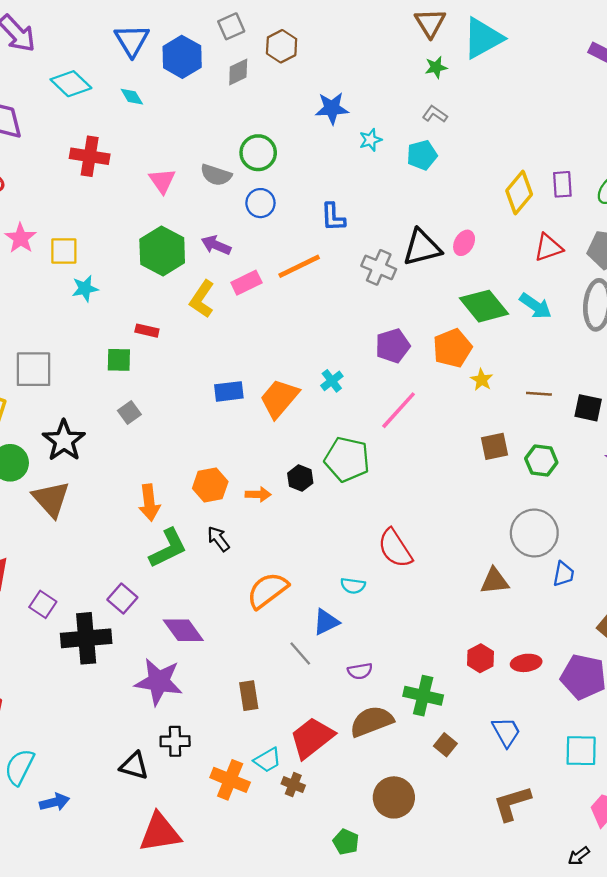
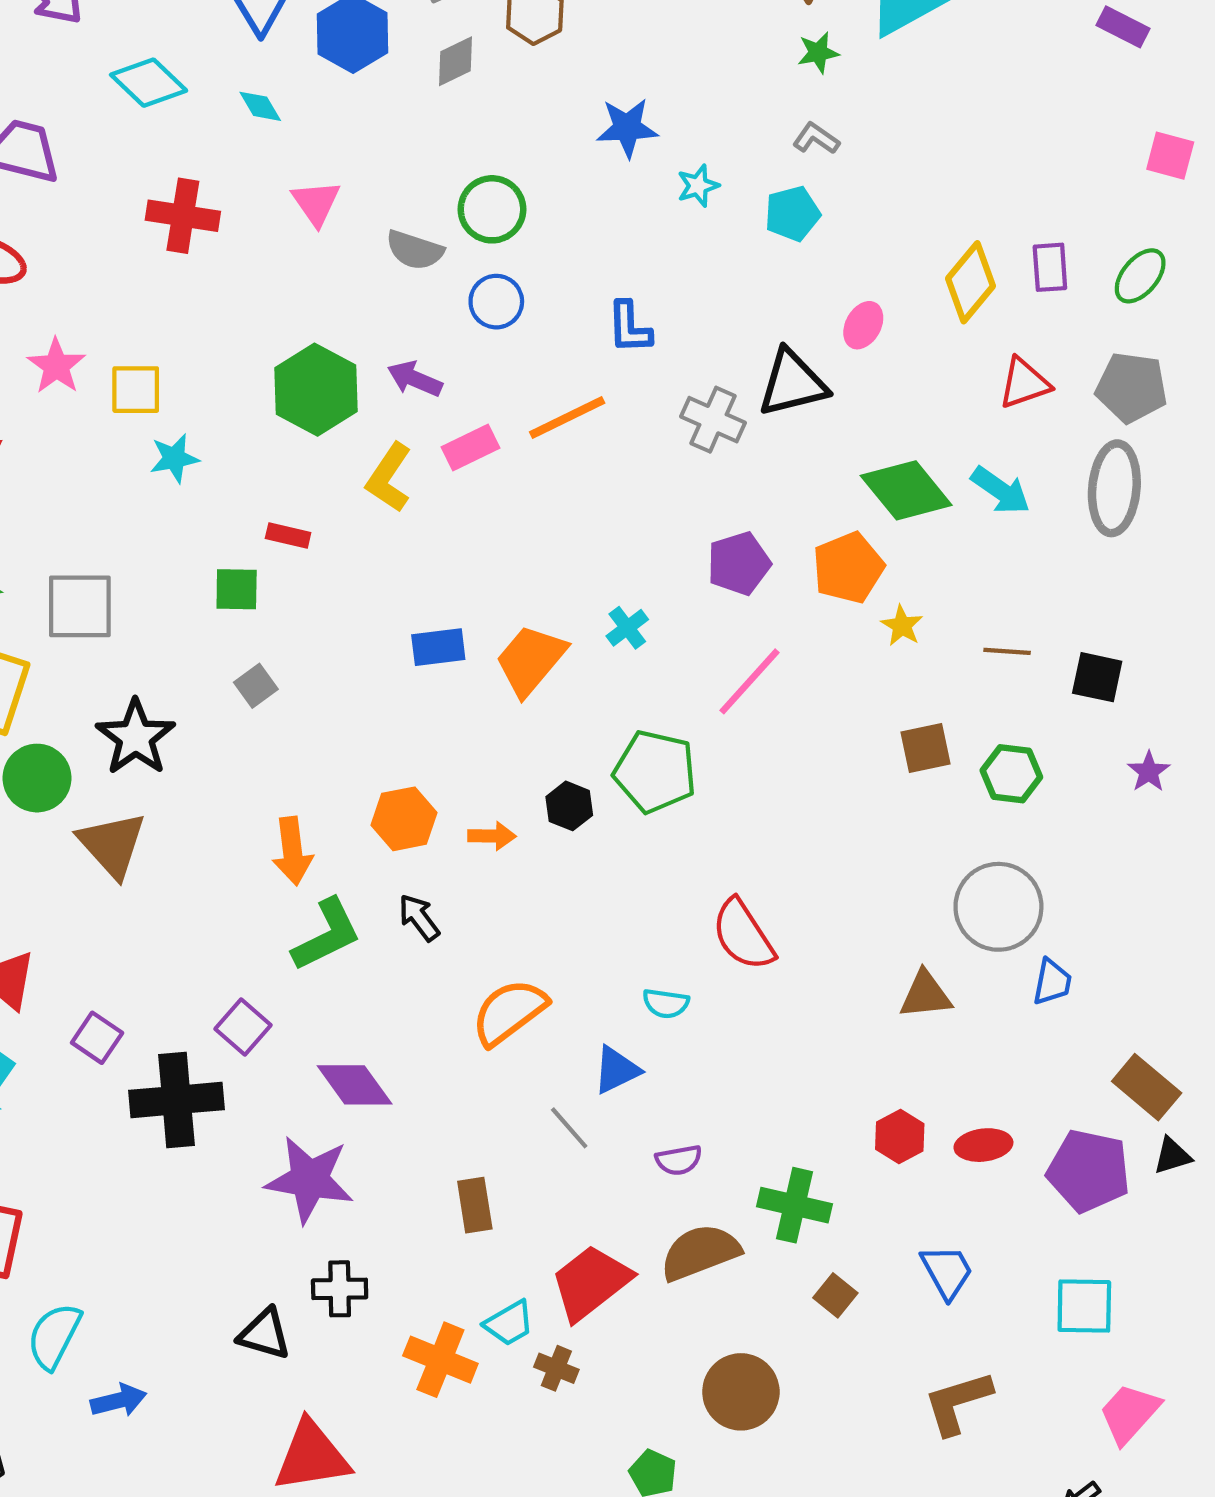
pink triangle: (162, 181) -> (316, 203), moved
pink ellipse: (464, 243) -> (863, 325), moved

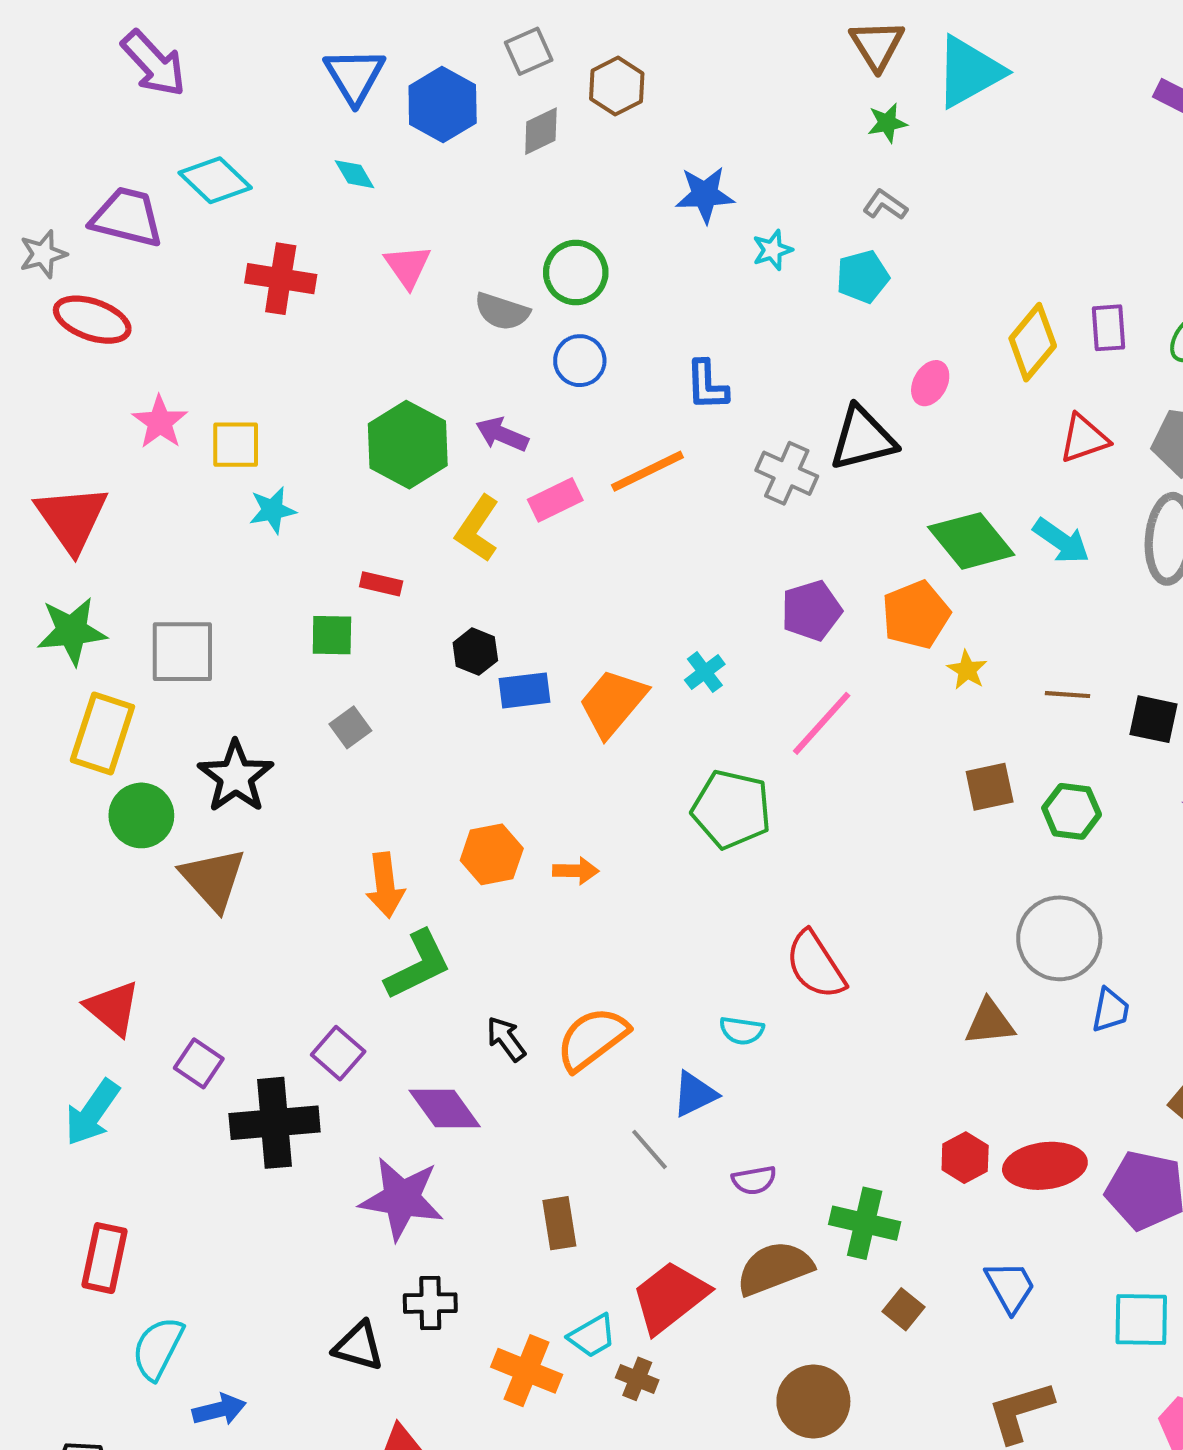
cyan diamond: (149, 83) -> (215, 180), moved
black hexagon: (569, 806) -> (475, 652), moved
black arrow: (419, 918) -> (506, 1039), moved
red ellipse: (983, 1145) -> (1045, 1166), size x1.5

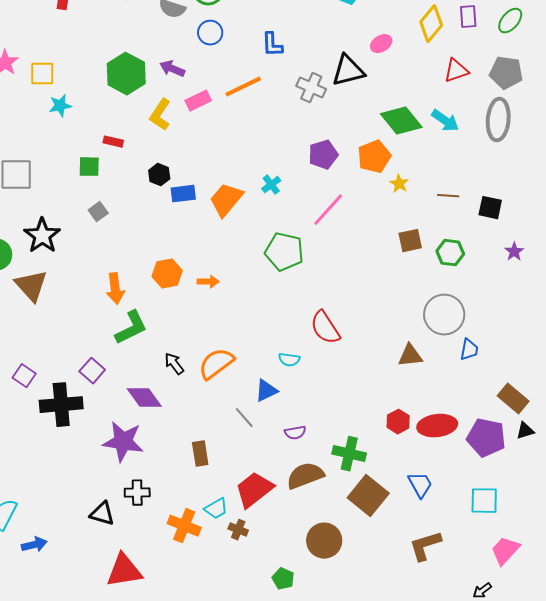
pink ellipse: (930, 383) -> (381, 44), turned 30
brown square: (904, 1309) -> (368, 496), size x2.0

